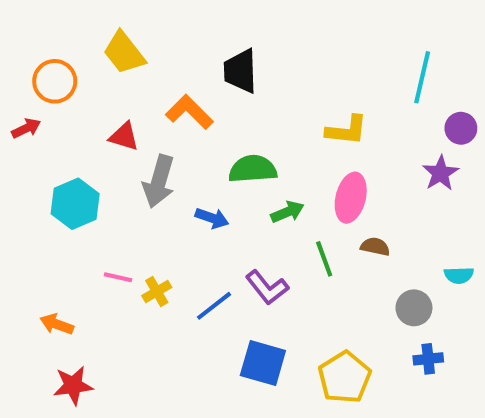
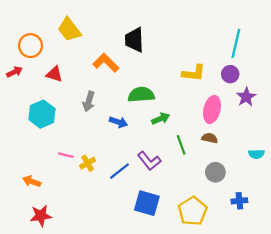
purple circle: (461, 128) -> (230, 74), moved
red triangle: (124, 136) -> (54, 74), moved
gray arrow: (159, 181) -> (89, 102), size x0.7
pink ellipse: (351, 198) -> (212, 110), moved
gray circle: (414, 308) -> (215, 172), moved

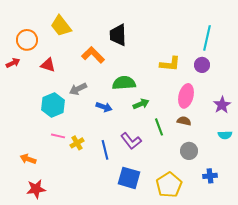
purple star: (246, 97) -> (222, 105), moved
gray arrow: (89, 102) -> (78, 89), turned 48
cyan hexagon: (42, 114) -> (53, 105), moved
blue line: (120, 171) -> (105, 150), turned -66

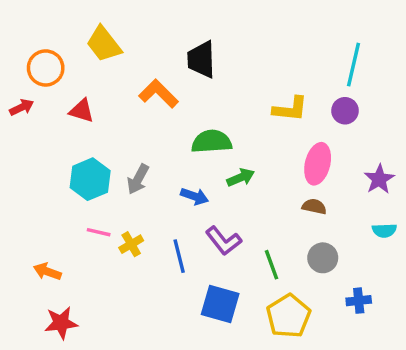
gray arrow: (78, 89) -> (138, 179), moved, turned -36
blue arrow: (104, 107) -> (194, 196), moved
green line: (159, 127) -> (271, 265), moved

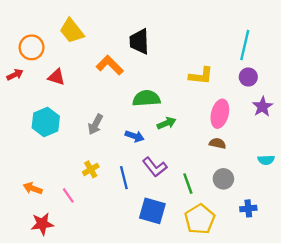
purple circle: (345, 111) -> (248, 77), moved
cyan hexagon: (90, 179) -> (46, 122), moved
purple star: (379, 179) -> (263, 107), moved
pink line: (99, 232) -> (68, 195), moved, turned 42

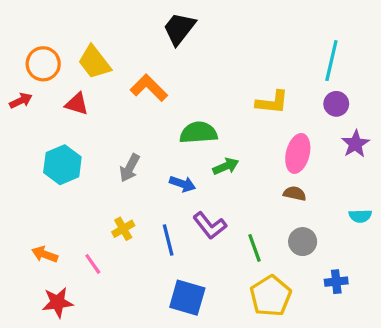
yellow trapezoid: (72, 31) -> (94, 62), moved
black trapezoid: (139, 41) -> (179, 29), moved, turned 40
blue square: (152, 211) -> (187, 298), moved

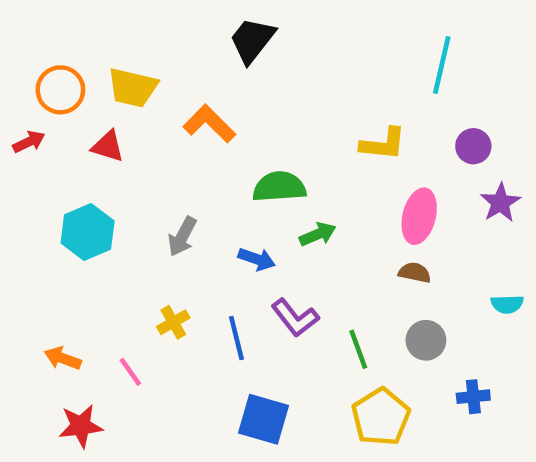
cyan line: (331, 61) -> (442, 65), moved
yellow trapezoid: (94, 62) -> (133, 88), turned -39

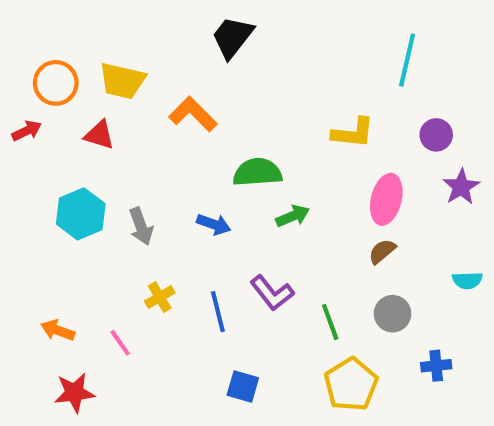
gray arrow: (182, 236) -> (141, 226), moved, turned -48
blue arrow: (257, 259) -> (214, 224), moved
brown semicircle: (415, 273) -> (382, 251), turned -52
blue square: (263, 419) -> (243, 386), size x0.7

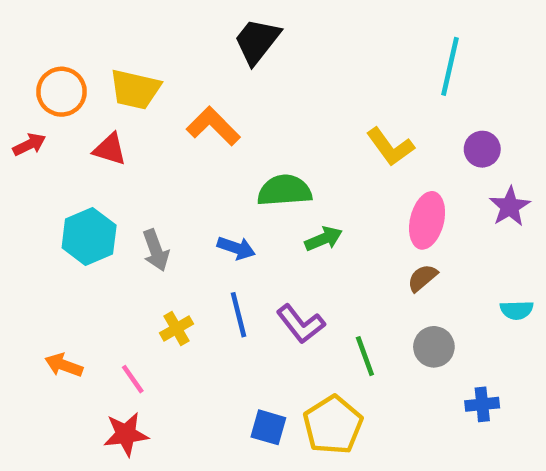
yellow L-shape: (353, 133) -> (390, 147), turned 48
blue line: (218, 312) -> (239, 315), moved
yellow pentagon: (351, 384) -> (333, 425), moved
red star: (74, 393) -> (126, 434), moved

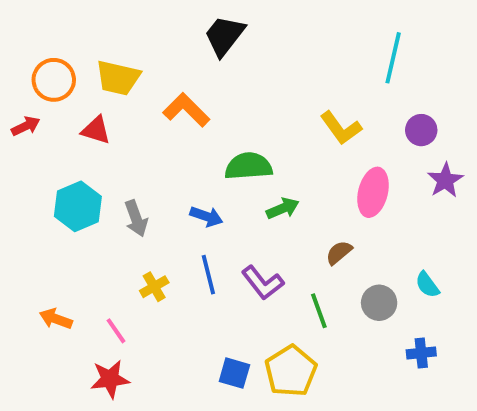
brown semicircle: (422, 278) -> (339, 253), moved
cyan semicircle: (517, 310) -> (427, 285), moved, turned 56

